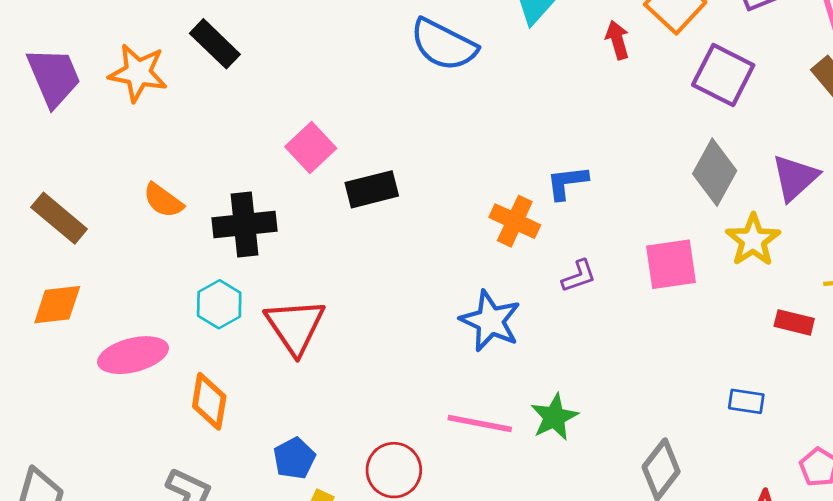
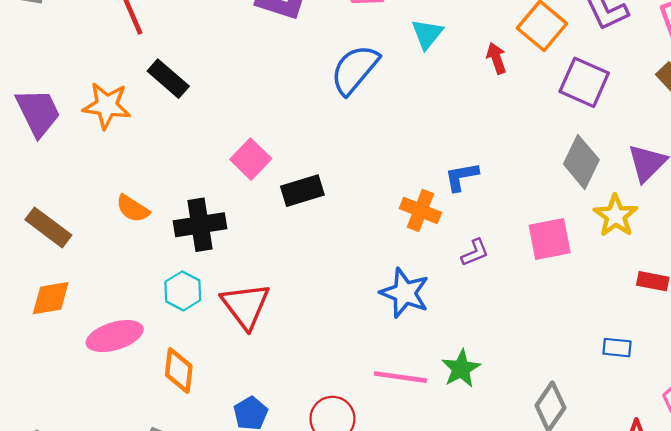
blue semicircle: (444, 45) -> (355, 70), turned 106

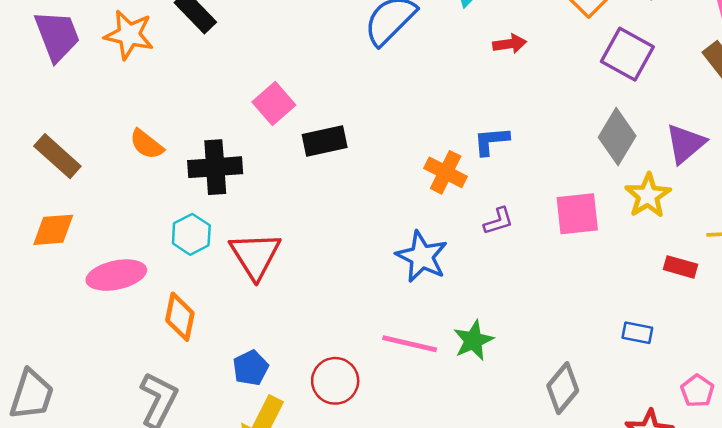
red arrow: (496, 58) -> (510, 44), moved, turned 96

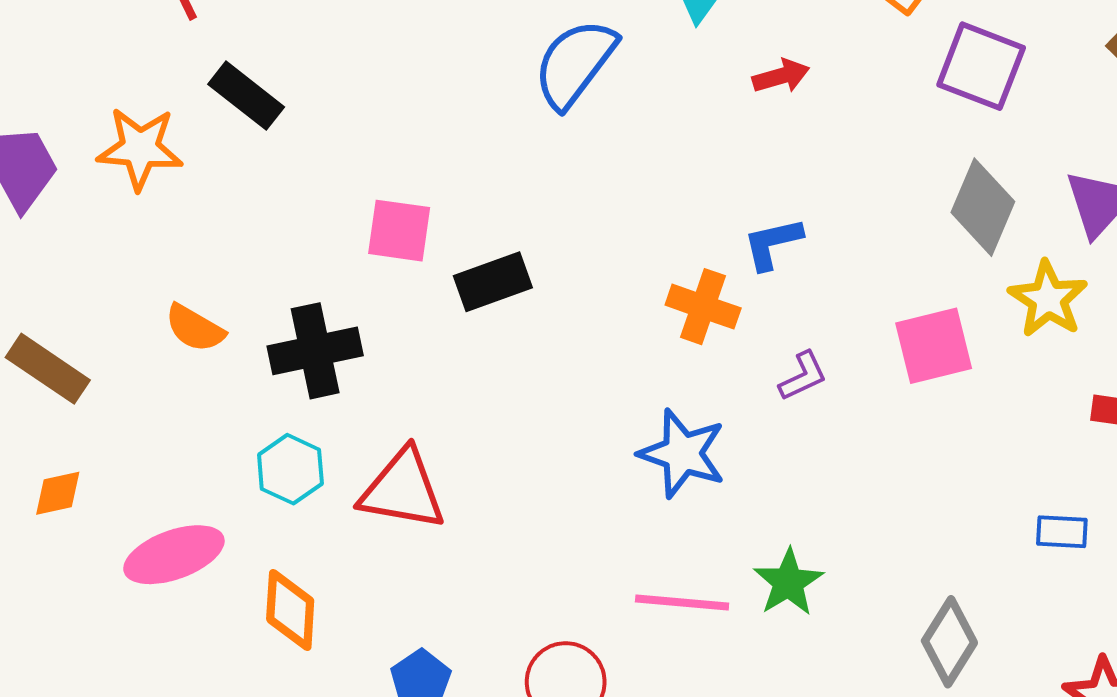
pink square: (274, 104) -> (399, 231), turned -33
orange diamond: (53, 230) -> (58, 493), size x0.7
red triangle: (255, 255) -> (403, 490), turned -40

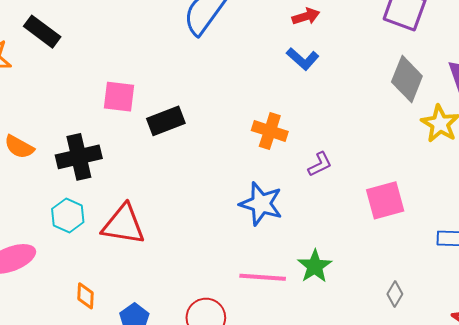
blue L-shape: (773, 243) -> (303, 59), moved, turned -124
pink square: (934, 346) -> (385, 200), moved
orange diamond: (290, 610) -> (85, 296), moved, size x0.7
gray diamond: (949, 642) -> (395, 294), size x0.6

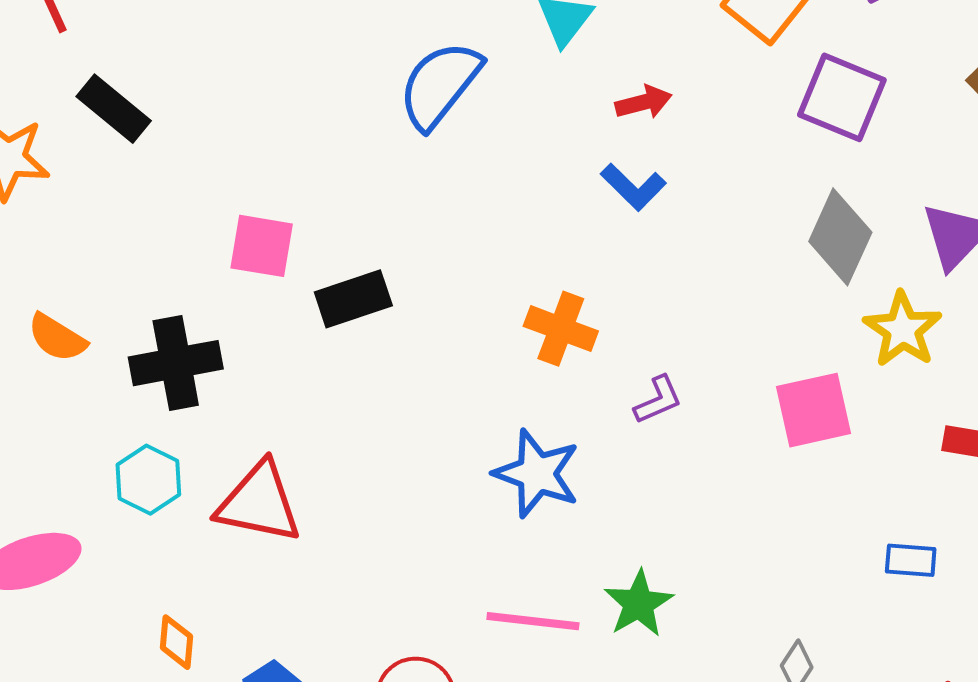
pink square: (385, 200) -> (813, 410), moved

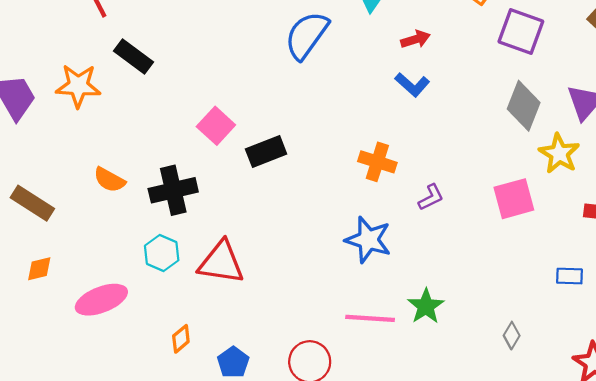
pink square: (262, 246) -> (216, 126), turned 36
orange diamond: (176, 642) -> (181, 339), turned 48

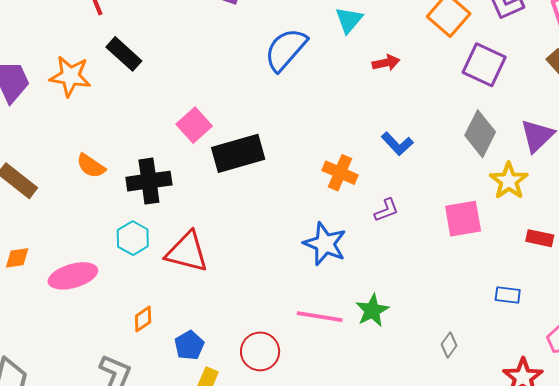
blue L-shape: (412, 85) -> (397, 144), moved
black rectangle: (266, 152) -> (238, 153), size x1.4
orange diamond: (39, 269) -> (17, 258), moved

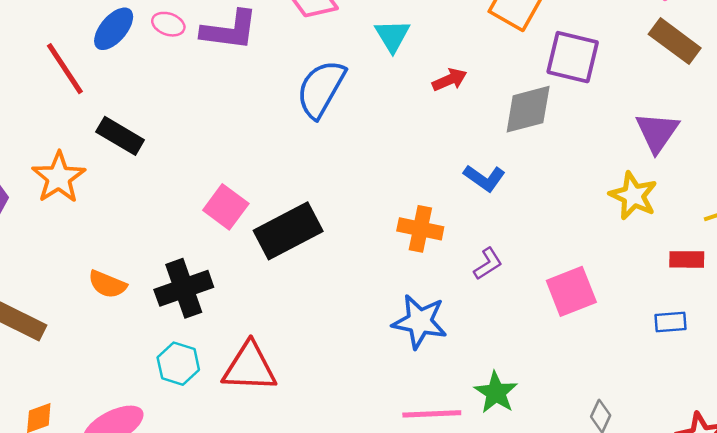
orange star: (70, 76) -> (59, 177), turned -30
gray diamond: (480, 134) -> (528, 109), moved, turned 60
pink square: (463, 219) -> (571, 291), moved
blue rectangle: (508, 295) -> (671, 322), moved

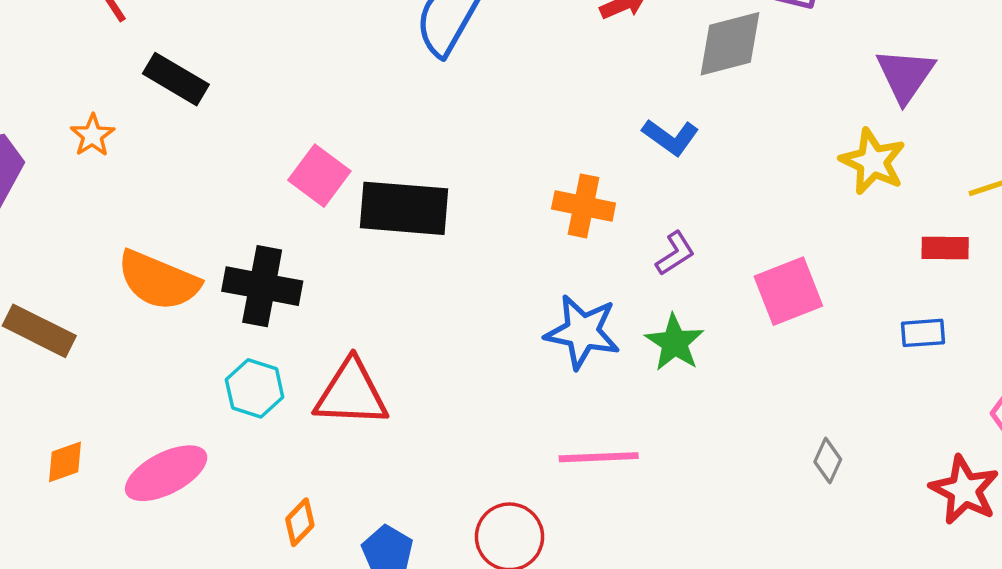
orange star: (59, 177) -> (92, 135), size x0.6
black rectangle: (288, 231) -> (404, 208), turned 32
orange semicircle: (107, 284) -> (158, 280), size x1.6
black cross: (184, 288) -> (262, 286), turned 30
green star: (496, 393) -> (675, 343), moved

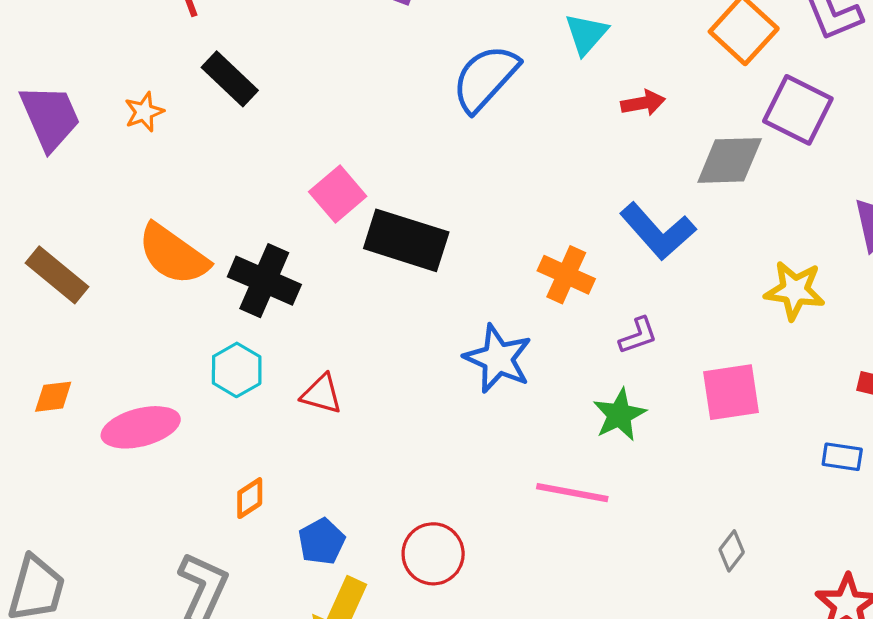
blue L-shape: (671, 137) -> (658, 231), size x1.5
yellow star: (873, 161) -> (795, 290), moved, turned -30
blue star: (582, 332) -> (498, 359), moved
red triangle: (351, 393) -> (322, 394), size x0.6
pink line: (599, 457) -> (572, 493), moved

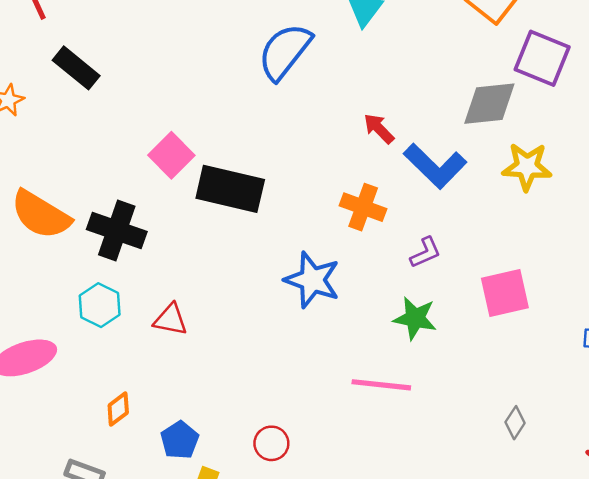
red arrow: (643, 103) -> (379, 129), moved, turned -120
yellow star: (795, 290) -> (527, 167), moved
green star: (619, 415) -> (415, 318), turned -30
red circle: (433, 554) -> (271, 443), size x0.7

